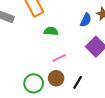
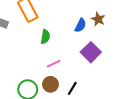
green semicircle: (51, 31) -> (45, 37), turned 96

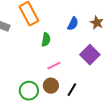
blue semicircle: (80, 25) -> (73, 24), moved

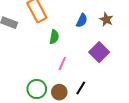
pink line: (54, 66) -> (62, 63), turned -40
brown circle: (51, 86) -> (59, 92), moved

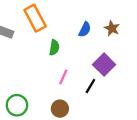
black line: (81, 88) -> (90, 86), moved
green circle: (37, 89) -> (17, 105), moved

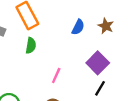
green semicircle: (54, 48) -> (31, 46), moved
black line: (90, 86) -> (100, 88), moved

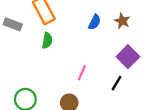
purple square: (98, 63) -> (128, 57), moved
pink line: (56, 76) -> (82, 73), moved

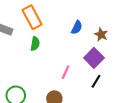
brown star: (122, 21) -> (101, 35), moved
purple square: (128, 57) -> (94, 58), moved

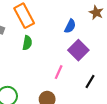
brown star: (101, 35) -> (96, 13), moved
purple square: (94, 58) -> (78, 50), moved

